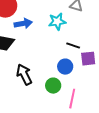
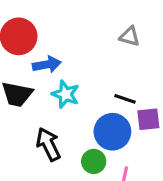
cyan star: (57, 22) -> (66, 94), moved, turned 30
blue circle: (65, 67) -> (112, 132), size x1.5

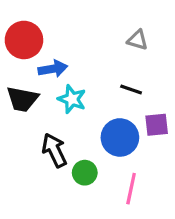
black line: (125, 99) -> (131, 90), moved
green circle: (94, 161) -> (85, 173), moved

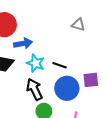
black line: (131, 90) -> (60, 65), moved
black arrow: (54, 150) -> (35, 89), moved

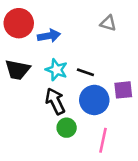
blue arrow: (23, 43) -> (49, 36), moved

